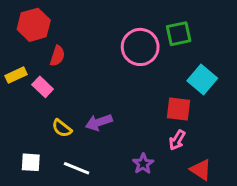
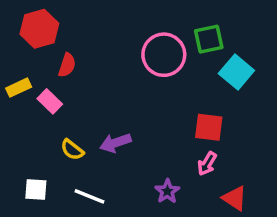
cyan square: (202, 80) -> (236, 72), moved

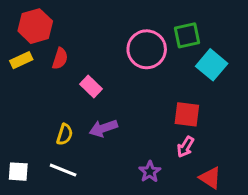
yellow rectangle: (19, 88) -> (21, 60), moved
pink rectangle: (50, 101) -> (91, 86), moved
yellow semicircle: (72, 150) -> (65, 134), turned -110
white square: (36, 190) -> (18, 172), moved
white line: (89, 196) -> (63, 170), moved

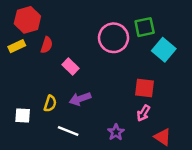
white line: (63, 170) -> (68, 131), moved
white square: (18, 172) -> (23, 115), moved

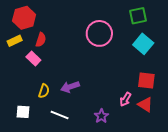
green square: (145, 27) -> (138, 16), moved
pink rectangle: (70, 66) -> (33, 59), moved
red square: (145, 88) -> (146, 80), moved
white square: (23, 115) -> (23, 112), moved
red triangle: (163, 137) -> (145, 105), moved

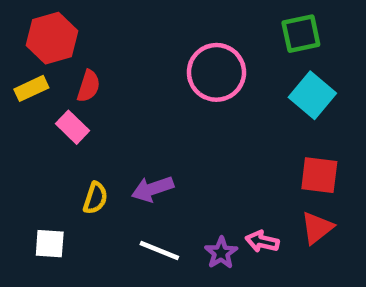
pink arrow: (125, 99) -> (262, 241), moved, turned 72
red triangle: (145, 105) -> (317, 228), turned 49
white line: (60, 115) -> (159, 251), moved

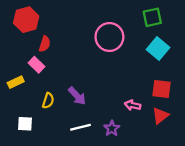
yellow rectangle: (31, 88) -> (16, 82), moved
purple arrow: (153, 189) -> (77, 96), turned -114
pink arrow: (262, 241) -> (133, 105), moved
white line: (159, 251) -> (81, 127), turned -36

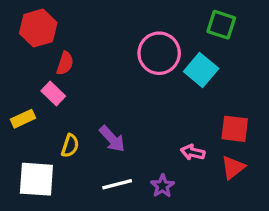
green square: (152, 17) -> (221, 25), turned 30
cyan square: (158, 49) -> (201, 70), moved
white square: (25, 124) -> (36, 179), size x1.6

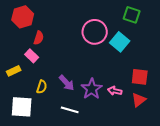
white line: (117, 184) -> (70, 110), turned 30
purple star: (162, 186) -> (92, 89), moved, size x1.5

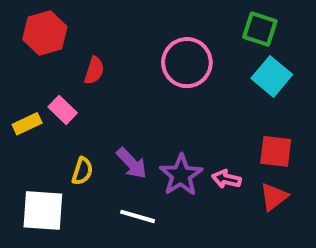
red semicircle: (39, 38) -> (94, 70), moved
cyan square: (120, 42) -> (272, 76), moved
yellow rectangle: (14, 71) -> (27, 124), moved

